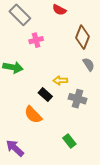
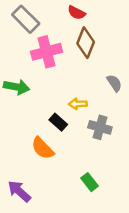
brown diamond: (82, 37) -> (86, 43), moved
pink cross: (36, 40) -> (47, 52), size x1.6

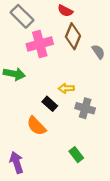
gray semicircle: (114, 83) -> (98, 52), moved
purple arrow: (19, 191) -> (16, 162), turned 30

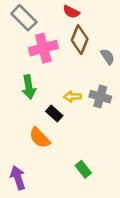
green arrow: (14, 74) -> (29, 87), moved, turned 70
gray cross: (85, 108) -> (100, 97), moved

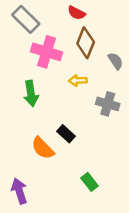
pink cross: (43, 48) -> (47, 52), turned 32
yellow arrow: (72, 97) -> (78, 80), moved
black rectangle: (54, 114) -> (66, 134), moved

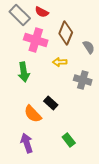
red semicircle: (76, 13) -> (42, 12), moved
purple arrow: (19, 191) -> (27, 143), moved

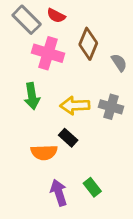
yellow arrow: (60, 62) -> (75, 105), moved, size x1.5
orange semicircle: (33, 114) -> (44, 152), turned -48
purple arrow: (27, 143) -> (59, 193), moved

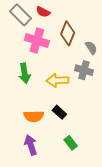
gray cross: (111, 107) -> (84, 70), moved
black rectangle: (68, 138) -> (59, 112), moved
purple arrow: (59, 193) -> (31, 145), moved

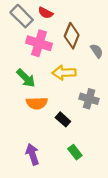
gray cross: (84, 70) -> (89, 99), moved
green arrow: (25, 73) -> (26, 78), turned -36
yellow arrow: (57, 80) -> (64, 73), moved
orange semicircle: (34, 116) -> (37, 103), moved

